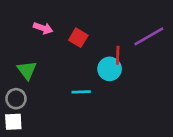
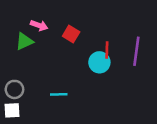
purple line: (149, 36) -> (136, 51), moved, turned -52
green triangle: (27, 70) -> (24, 41), moved, turned 42
cyan line: (81, 92) -> (59, 94), moved

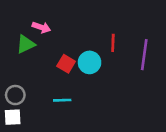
red square: (71, 34) -> (66, 64), moved
red line: (107, 50) -> (113, 43), moved
cyan circle: (99, 62) -> (90, 62), moved

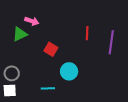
cyan circle: (90, 62) -> (69, 71), moved
cyan line: (62, 100) -> (48, 88), moved

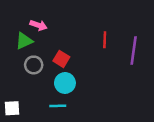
cyan circle: (69, 71) -> (65, 83), moved
gray circle: (12, 73) -> (34, 65), moved

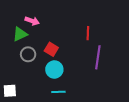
purple line: (134, 50) -> (98, 57), moved
cyan line: (58, 106) -> (58, 92), moved

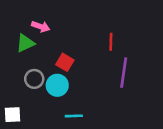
gray circle: (28, 54) -> (34, 79), moved
cyan circle: (54, 69) -> (57, 85), moved

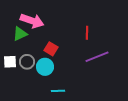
pink arrow: (41, 27) -> (32, 21), size x1.6
purple line: (124, 73) -> (97, 57), turned 60
white square: (13, 115) -> (10, 62), moved

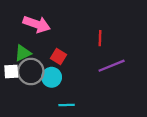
green triangle: (20, 34) -> (23, 53), moved
gray circle: (27, 62) -> (31, 71), size x1.5

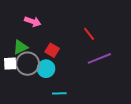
pink arrow: (37, 24) -> (33, 22), size x0.7
red line: (100, 38) -> (89, 34), turned -40

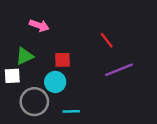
red square: (52, 50) -> (63, 60), turned -32
gray circle: (28, 64) -> (34, 102), moved

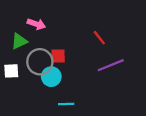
green triangle: (24, 56) -> (19, 41), moved
gray circle: (34, 102) -> (40, 62), moved

